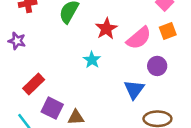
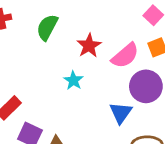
purple circle: (157, 66) -> (146, 86), size x1.5

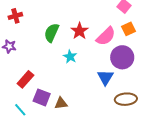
green semicircle: (47, 27) -> (52, 33), moved

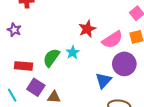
green semicircle: (52, 33) -> (51, 58), moved
red rectangle: (25, 79) -> (23, 66), turned 42

